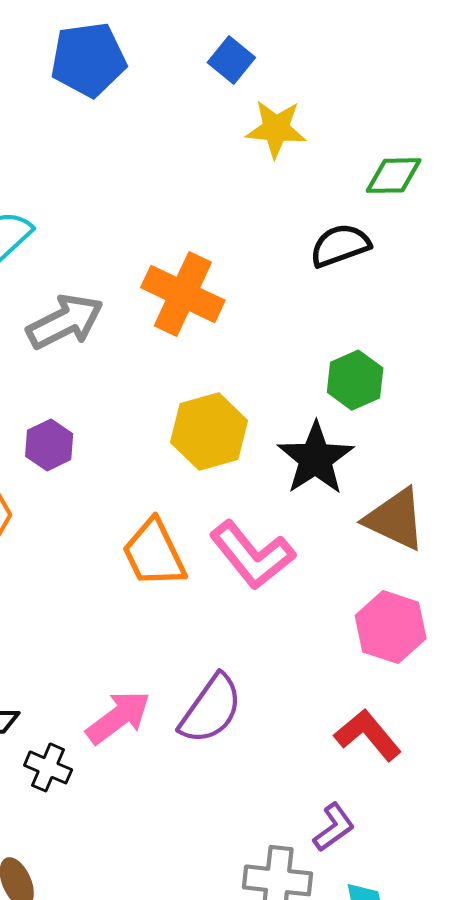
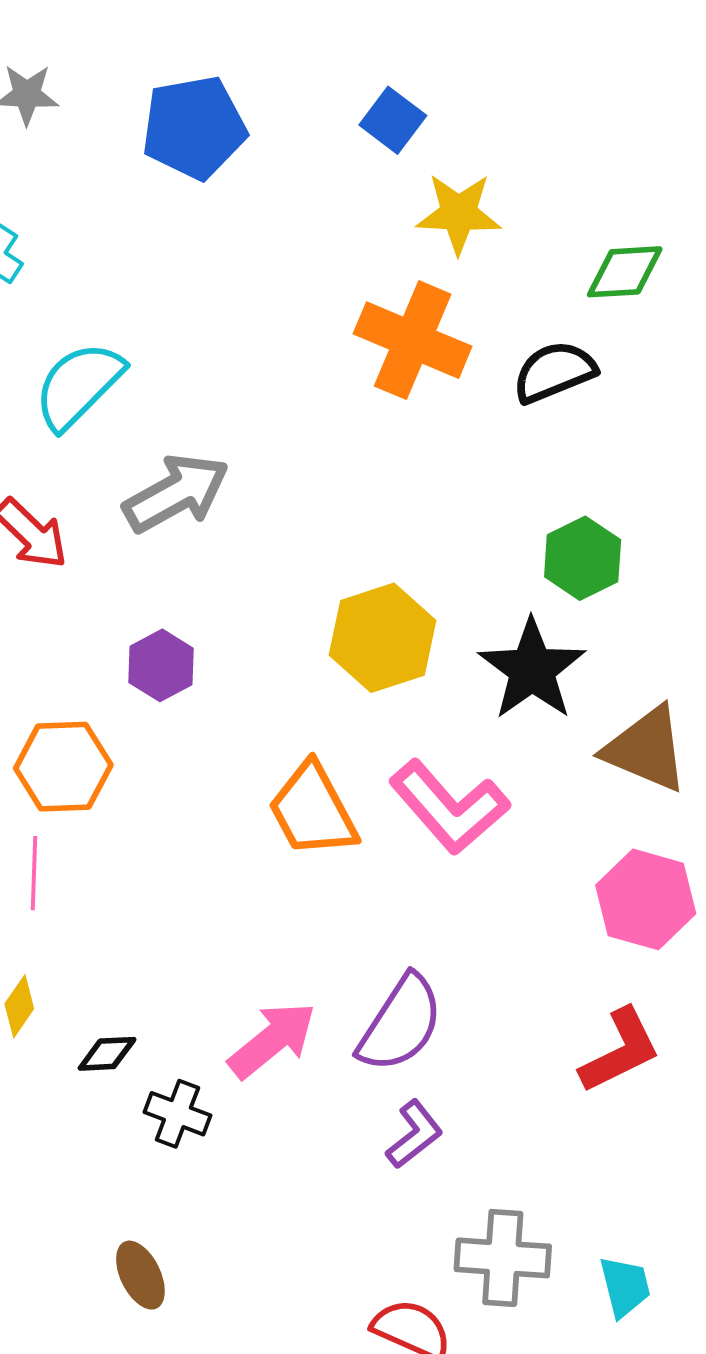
orange cross: (183, 294) -> (413, 340), moved
red L-shape: (368, 735) -> (620, 1051), turned 106
purple L-shape: (334, 827) -> (414, 1134), moved

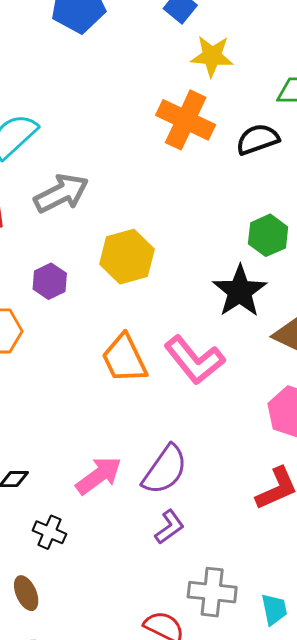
yellow hexagon: (382, 638) -> (127, 257), moved
black cross: (177, 1114) -> (49, 532), moved

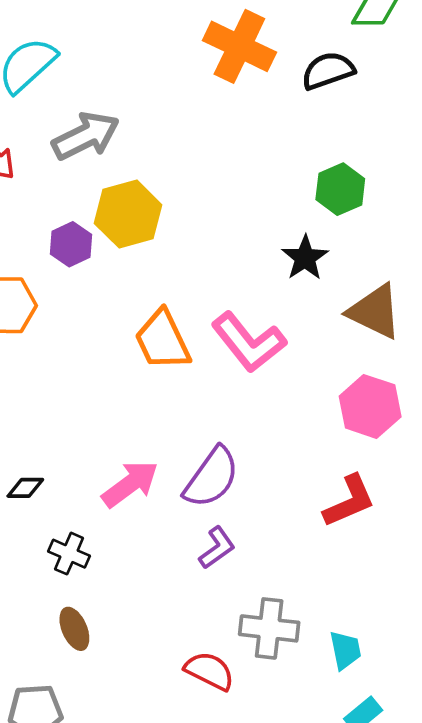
yellow hexagon: (127, 257) -> (128, 214), moved
black star: (240, 291) -> (305, 258), size x0.7
brown ellipse: (26, 593) -> (74, 629), moved

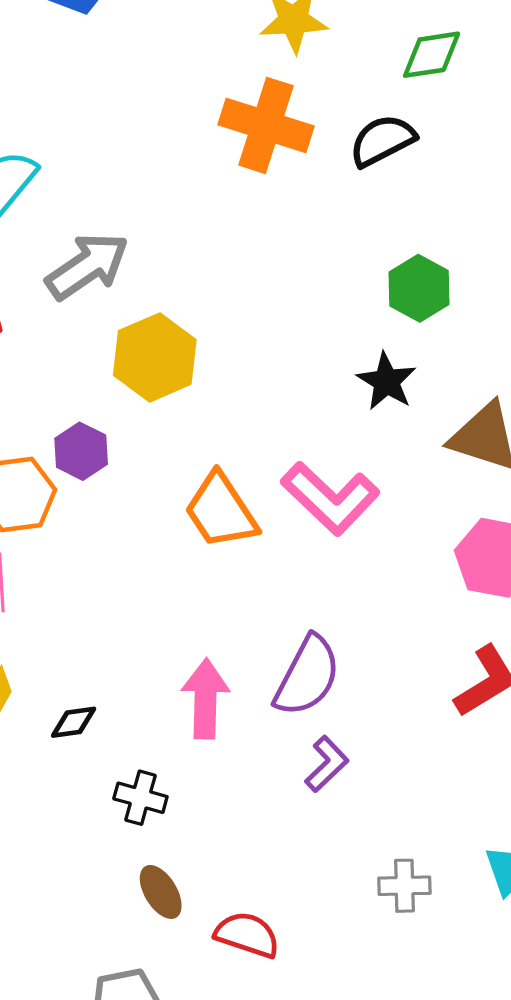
purple hexagon: (71, 244) -> (81, 451), moved
pink arrow: (130, 484) -> (205, 699), turned -44
gray cross: (269, 628) -> (404, 886), moved, size x0.7
red semicircle: (210, 671) -> (247, 935), moved

